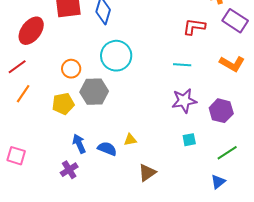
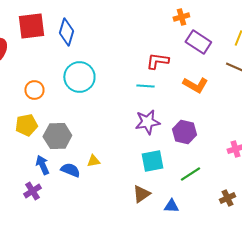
red L-shape: (194, 27) -> (157, 61), moved
gray hexagon: (94, 92) -> (57, 136), moved
cyan square: (189, 140) -> (152, 161), size x1.6
brown triangle: (147, 173) -> (141, 194), moved
blue triangle: (218, 182) -> (171, 206), moved, turned 42

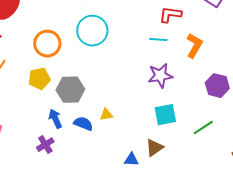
orange L-shape: (195, 85) -> (194, 46), moved, turned -90
orange circle: (34, 90) -> (47, 44), size x1.4
purple hexagon: (184, 132) -> (217, 86), moved
blue triangle: (171, 206) -> (131, 160), moved

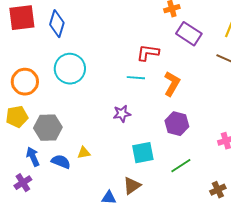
purple star: (160, 76) -> (122, 114), moved, size x0.7
purple hexagon: (217, 86) -> (177, 124), moved

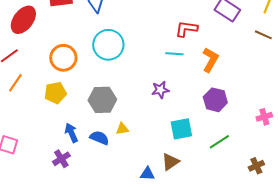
gray hexagon: (48, 128) -> (102, 100), moved

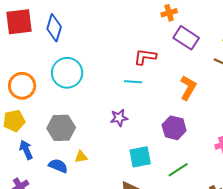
orange L-shape: (210, 60) -> (188, 88), moved
blue arrow: (71, 133) -> (26, 150), moved

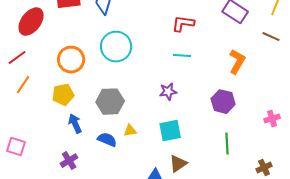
red L-shape: (145, 57) -> (183, 24), moved
cyan square: (140, 157) -> (170, 131), moved
green line: (178, 170) -> (227, 144), turned -60

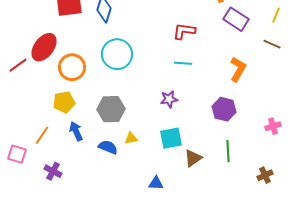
red ellipse: (31, 22) -> (44, 47), moved
orange line: (23, 85) -> (42, 135), moved
purple cross: (69, 161) -> (53, 171), moved, turned -30
brown triangle: (178, 164) -> (193, 158), moved

